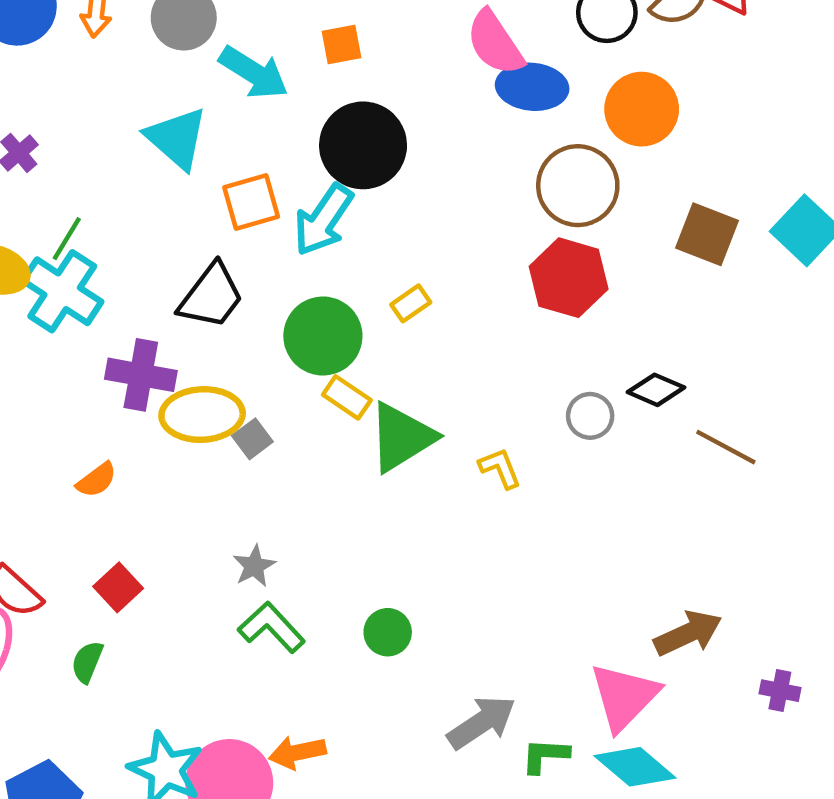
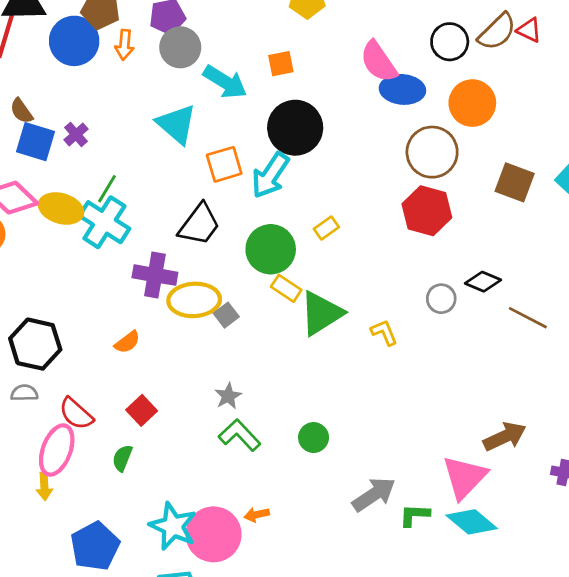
orange arrow: (297, 752) -> (257, 515), size x0.7

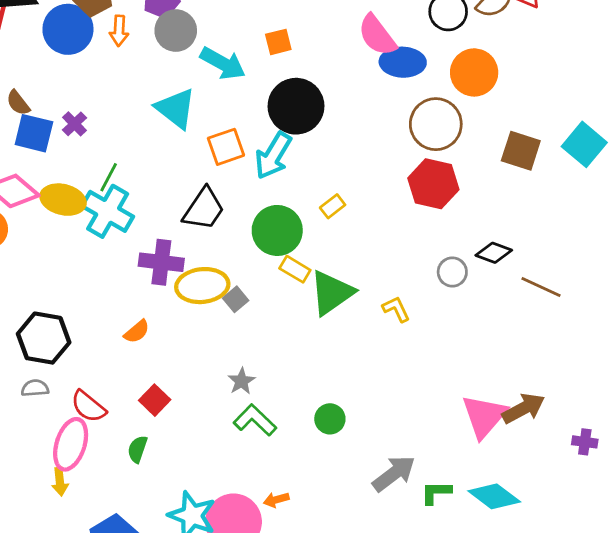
pink triangle: (464, 477) -> (484, 416), moved

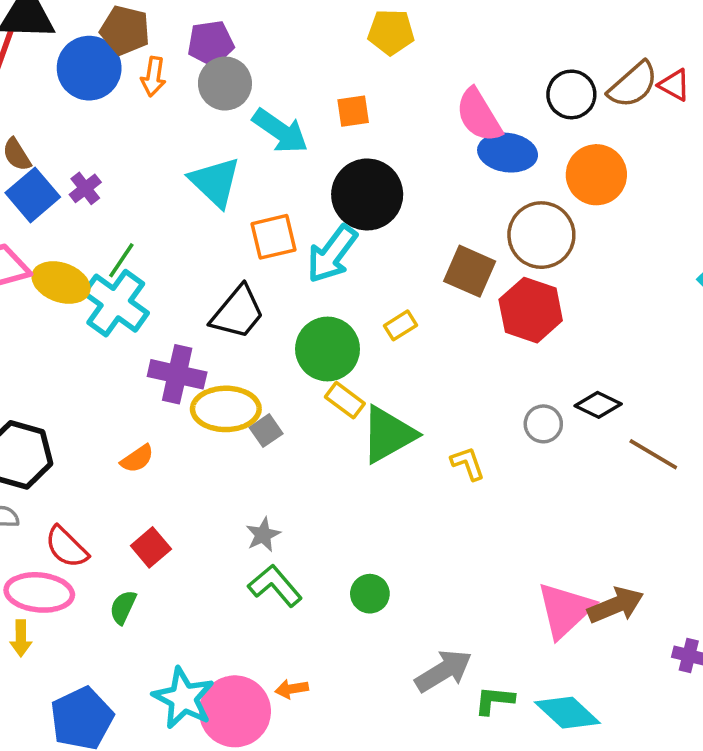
blue square: (34, 133) -> (33, 195), turned 30
brown square: (521, 151) -> (470, 271), moved
pink ellipse: (71, 444) -> (39, 592), turned 72

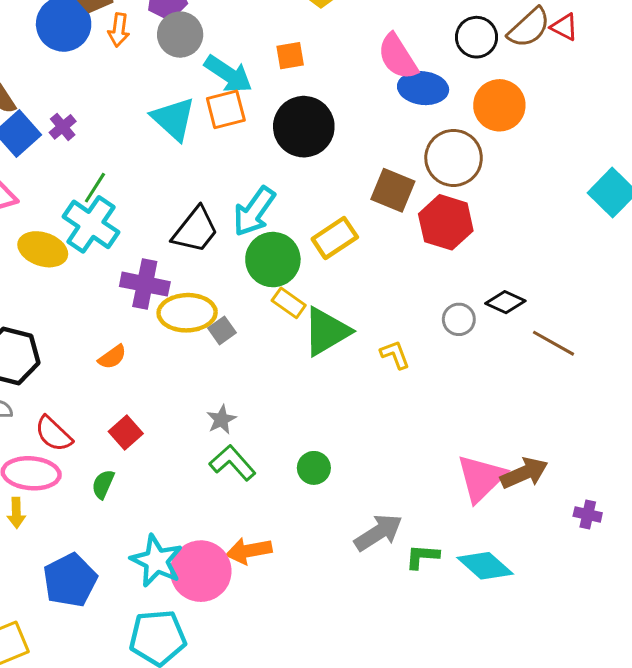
orange square: (273, 237) -> (226, 109), moved
cyan arrow: (332, 254) -> (254, 211), moved
yellow ellipse: (61, 283) -> (43, 249), moved
yellow rectangle: (401, 325) -> (335, 238), size x1.6
orange arrow: (292, 689) -> (249, 551), size x1.6

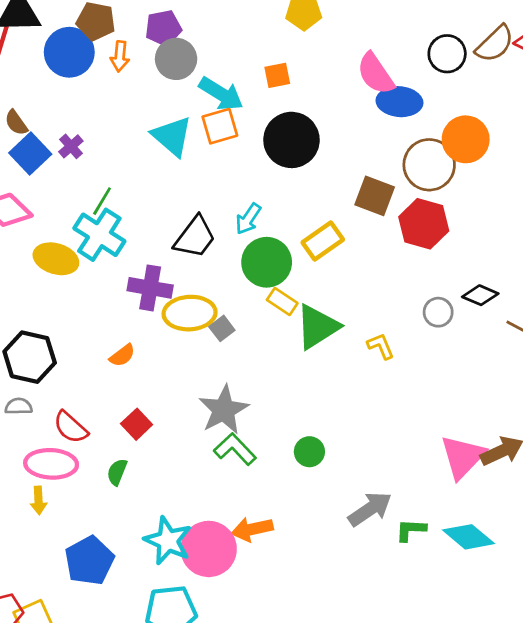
orange circle: (499, 105) -> (466, 139), moved
cyan arrow: (254, 211) -> (248, 219), size x0.7
gray star: (221, 420) -> (224, 410), size x1.8

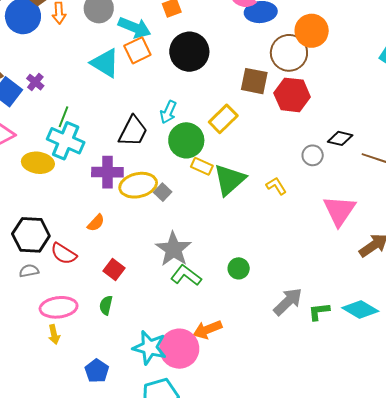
red semicircle: (71, 427) -> (64, 254), moved
pink triangle: (463, 457) -> (339, 211), moved
blue pentagon: (89, 561) -> (97, 371), size x0.7

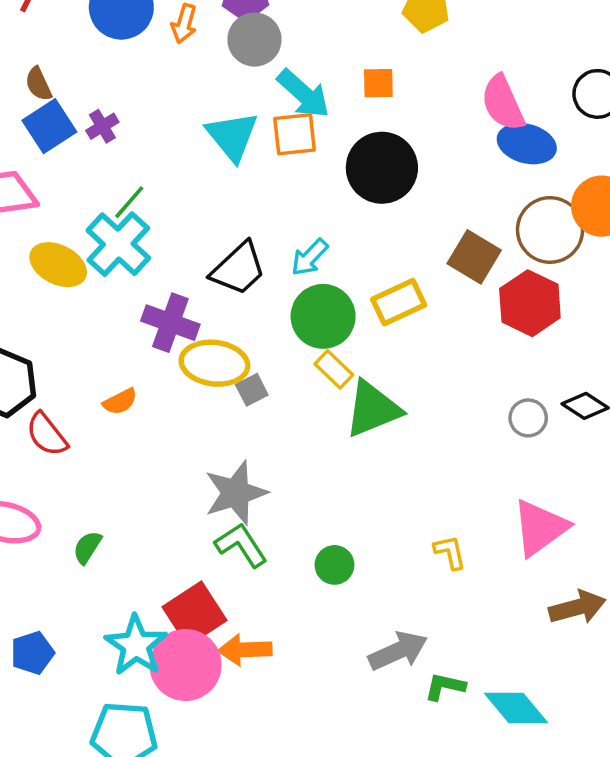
yellow L-shape: (276, 186) -> (450, 552), moved
red square: (114, 269) -> (194, 614), moved, size x1.6

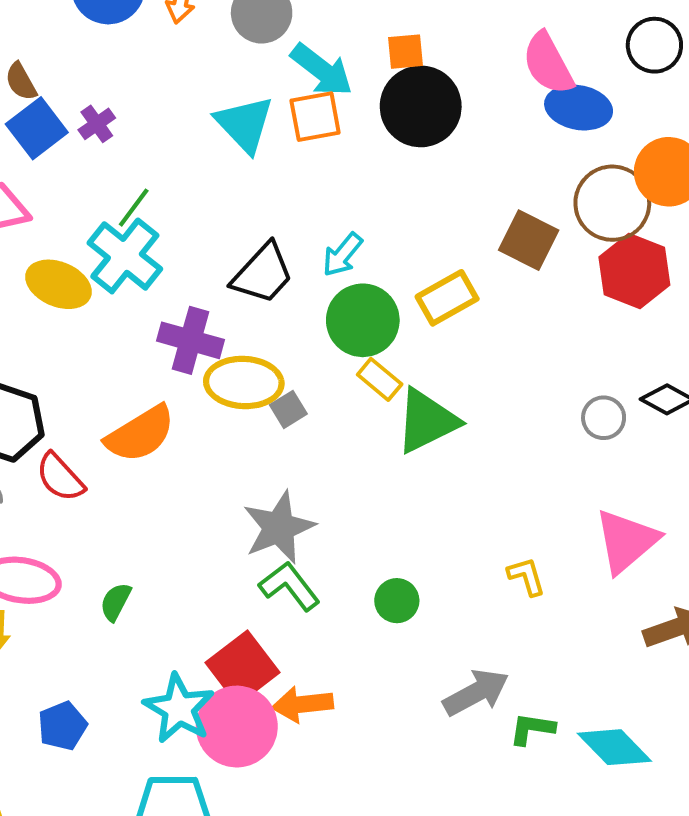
black circle: (382, 168) -> (421, 106), moved
red hexagon: (530, 303) -> (634, 271), moved
orange semicircle: (120, 401) -> (140, 434), size x1.8

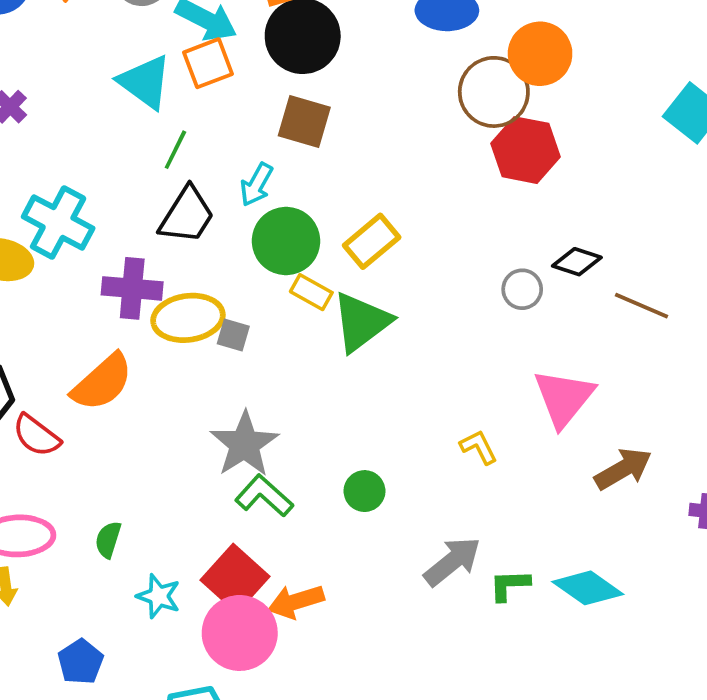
green line: (134, 208) -> (175, 150), moved
brown square: (529, 240) -> (304, 122), moved
yellow rectangle: (447, 298) -> (372, 241), moved
gray square: (288, 409) -> (233, 335), turned -32
cyan star: (179, 709) -> (159, 596), moved, size x0.7

